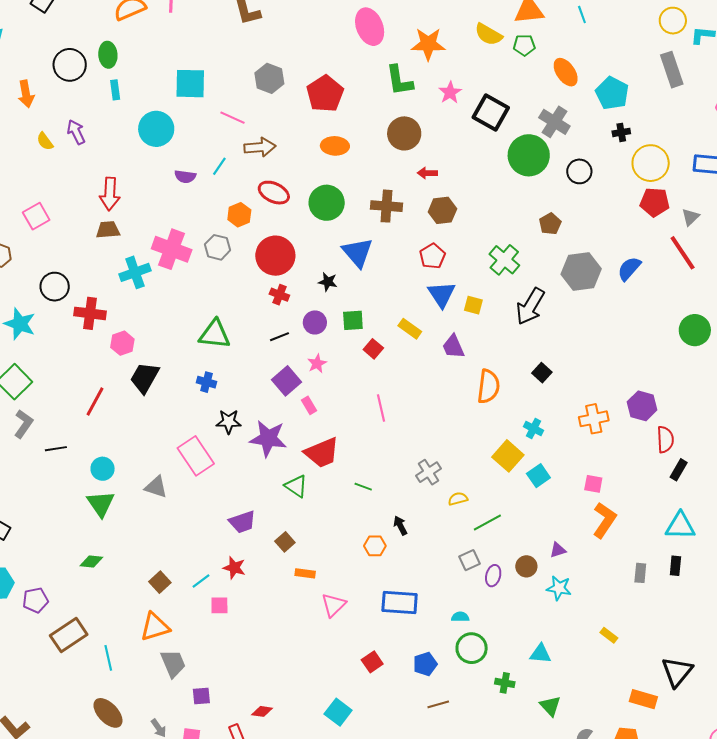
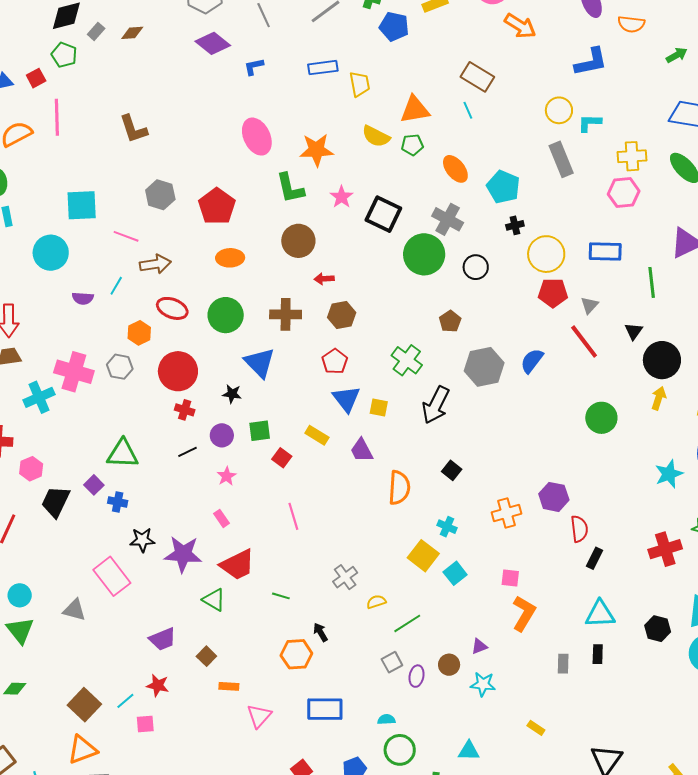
purple square: (287, 381) -> (94, 485), moved, size x0.7
orange hexagon: (375, 546) -> (296, 654), size x1.4
brown square: (160, 582) -> (84, 705), size x1.5

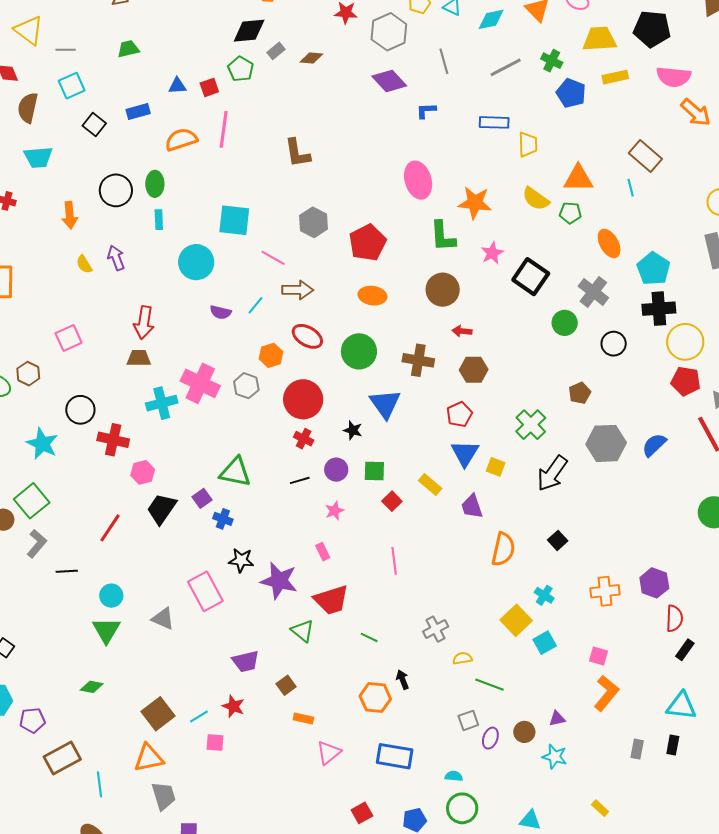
black cross: (515, 225) -> (659, 309), size x1.8
green circle: (424, 254) -> (565, 323), size x0.6
green line: (407, 623) -> (490, 685), turned 44

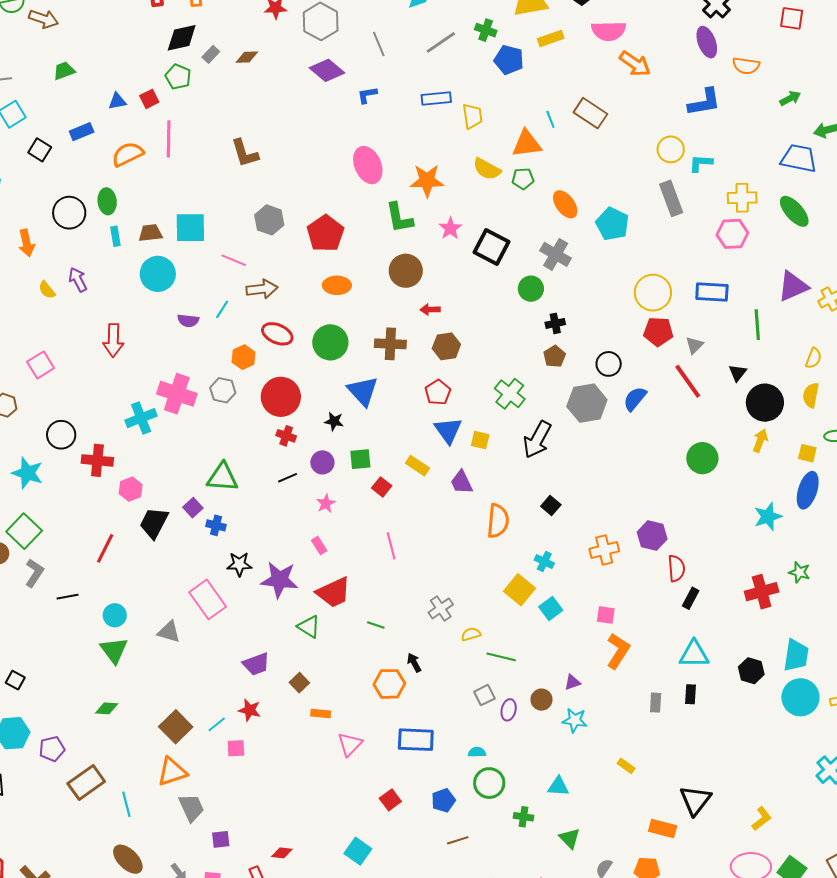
cyan line: (631, 188) -> (550, 119), moved
black cross: (659, 309) -> (555, 323), moved, size x0.6
black circle: (614, 344) -> (609, 364), moved
brown trapezoid: (139, 358) -> (150, 233), moved

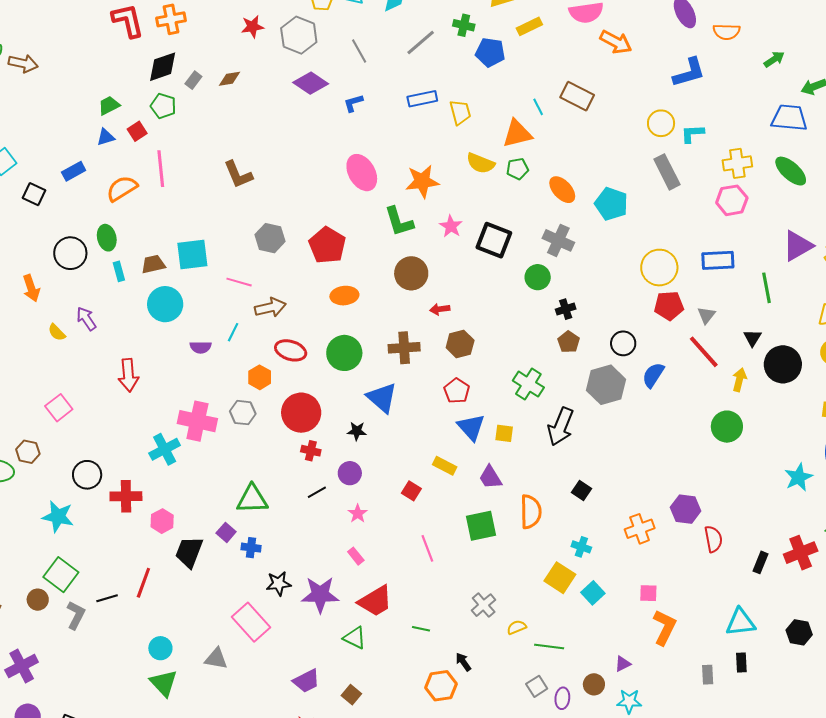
green trapezoid: (64, 71) -> (109, 105), moved
yellow arrow: (760, 441) -> (739, 380), moved
green square: (360, 459) -> (481, 526), moved, size x1.4
black line: (68, 597) -> (107, 598), moved
black rectangle: (691, 598) -> (760, 562), moved

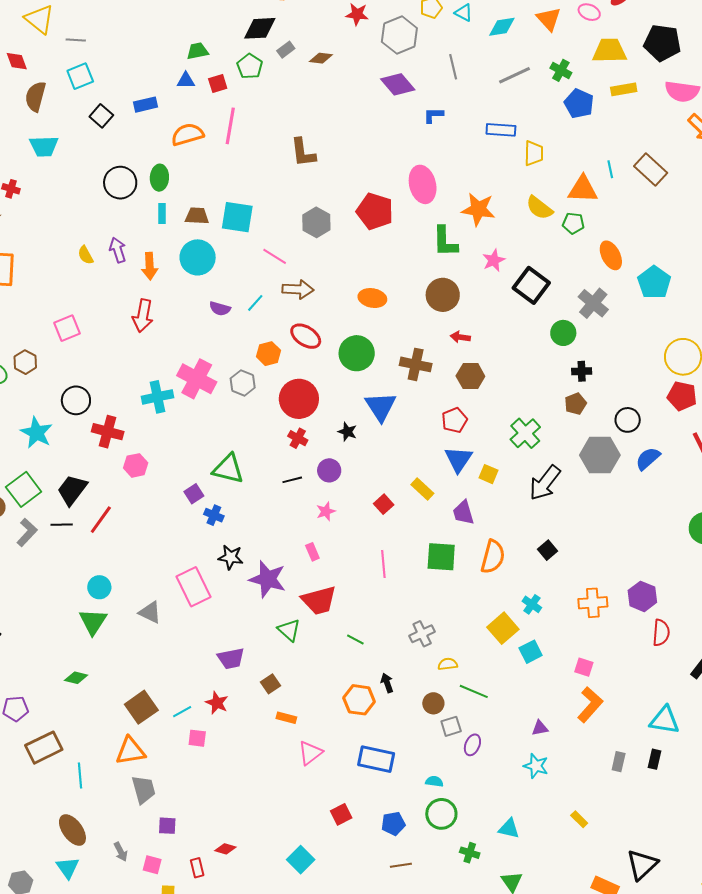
red pentagon: (327, 245) -> (375, 211), moved, turned -30
orange arrow: (31, 288) -> (150, 266), moved
black trapezoid: (189, 552) -> (72, 490), moved
brown circle: (594, 684) -> (433, 703), moved

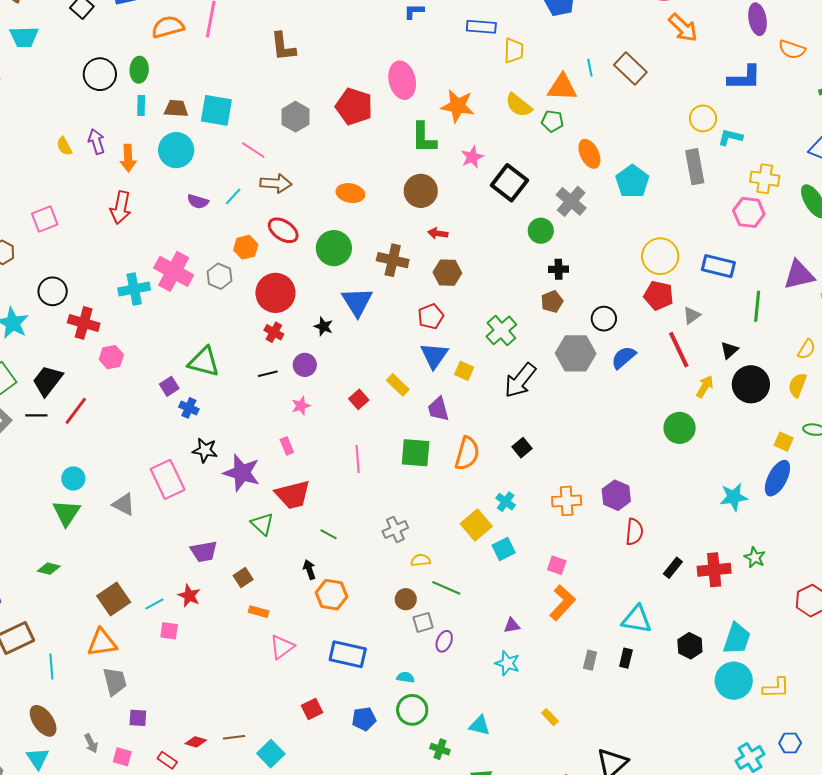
black arrow: (387, 683) -> (309, 570), moved
brown line: (401, 865) -> (234, 737), moved
red rectangle: (197, 868) -> (167, 760), turned -42

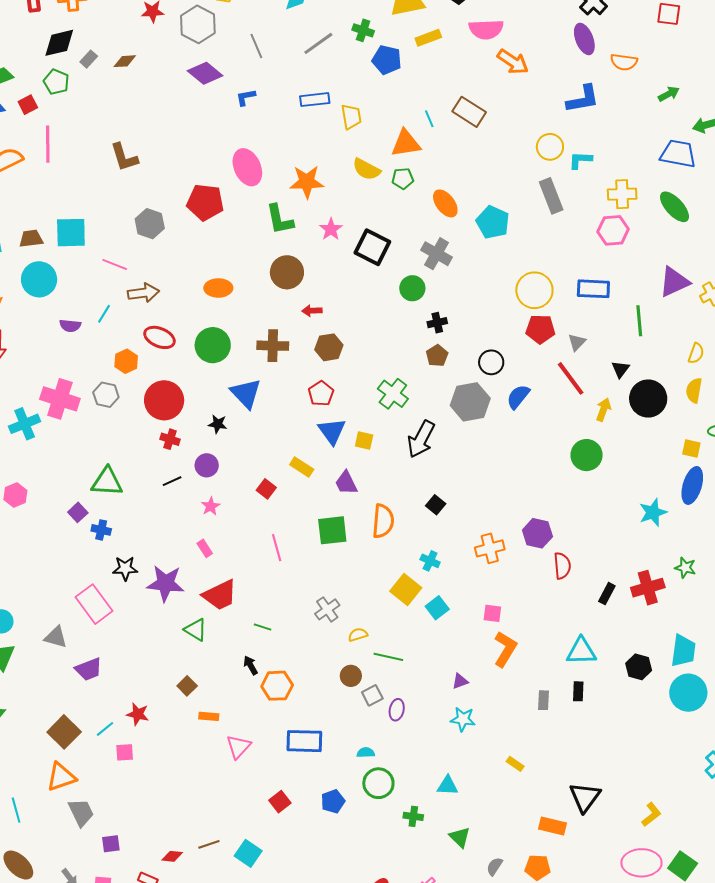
purple trapezoid: (204, 552) -> (89, 669), moved

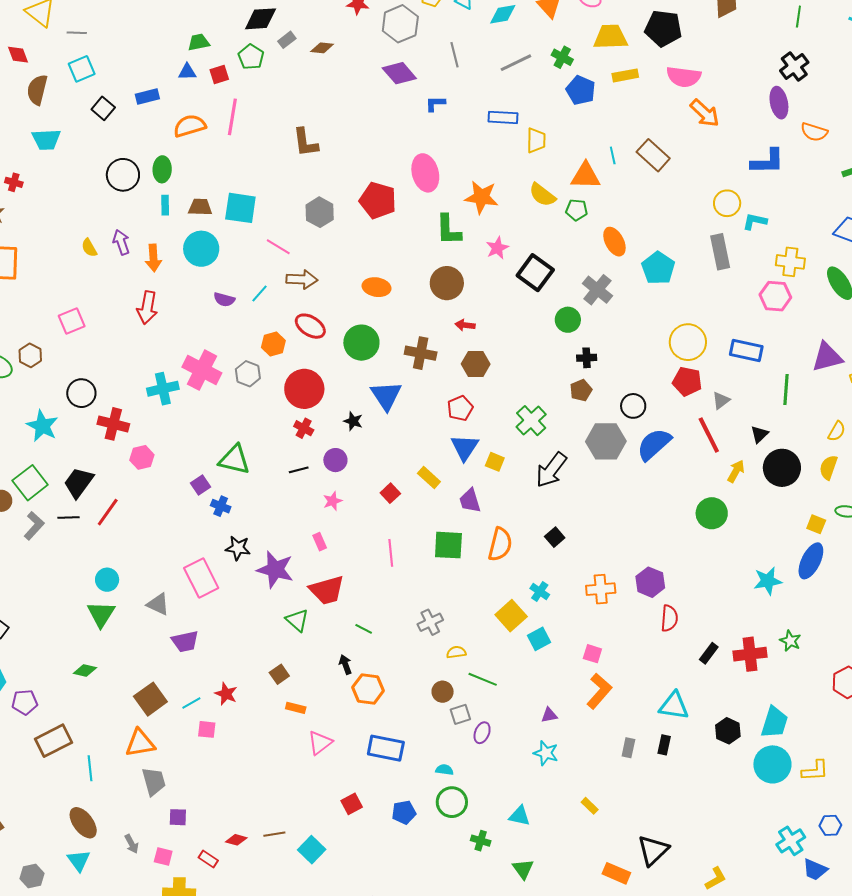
blue semicircle: (518, 397) -> (654, 444), size x1.4

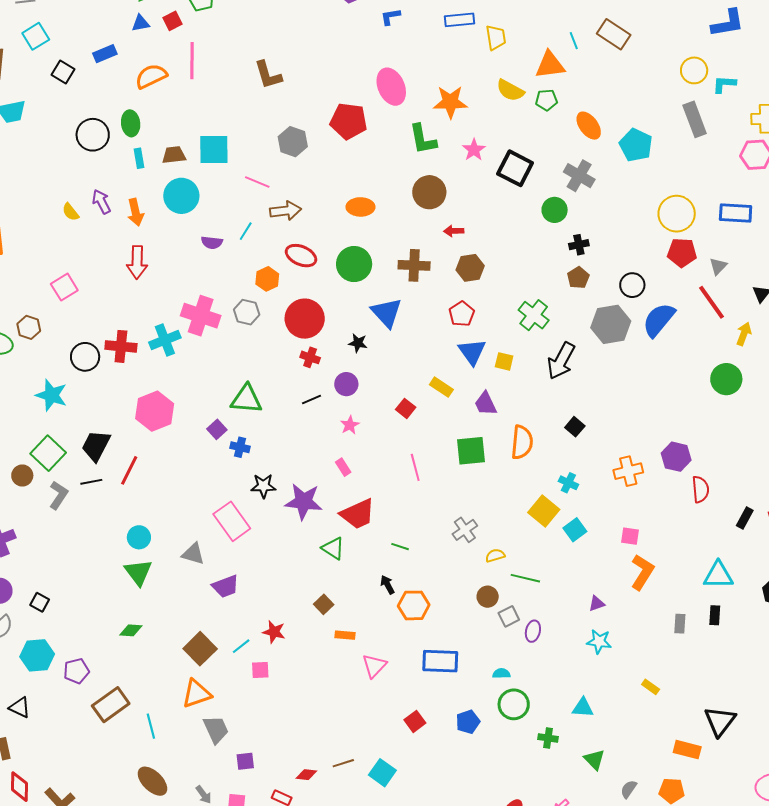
red cross: (113, 424) -> (121, 346), moved
pink hexagon: (142, 457) -> (155, 411), size x1.6

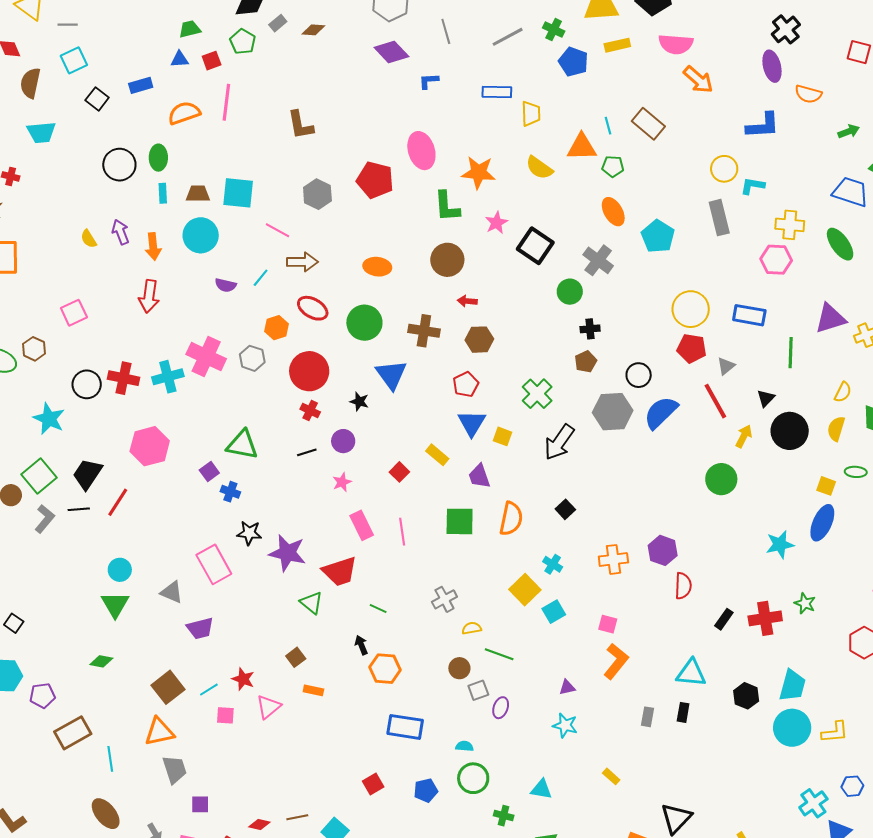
green pentagon: (546, 100) -> (613, 166), moved
pink rectangle: (343, 467) -> (362, 525), moved, size x1.6
pink triangle: (374, 666) -> (268, 707), moved

